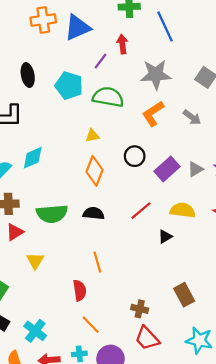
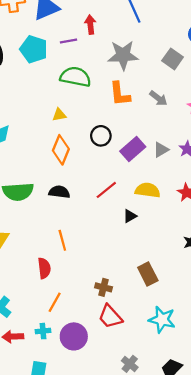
purple line: (101, 61) -> (69, 41), turned 42
cyan pentagon: (69, 86) -> (34, 49), moved
orange L-shape: (153, 114) -> (120, 94), turned -64
orange line: (91, 325) -> (55, 302), turned 72

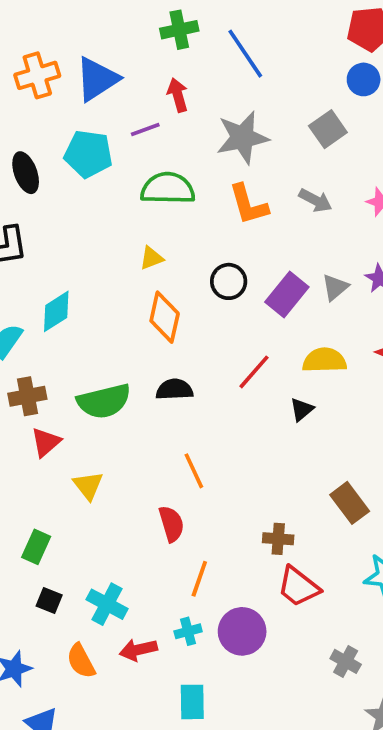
gray square: (173, 59) -> (328, 129), turned 30

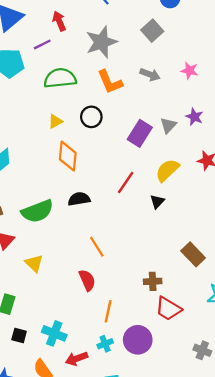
black circle: (229, 281) -> (91, 117), moved
yellow semicircle: (324, 360) -> (167, 170), turned -35

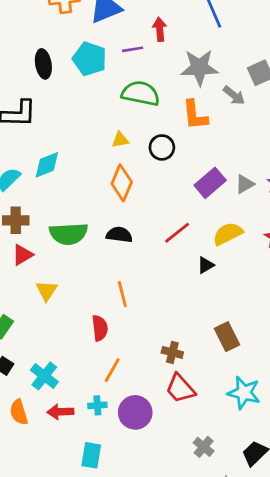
gray arrow: (150, 74) -> (234, 95), moved

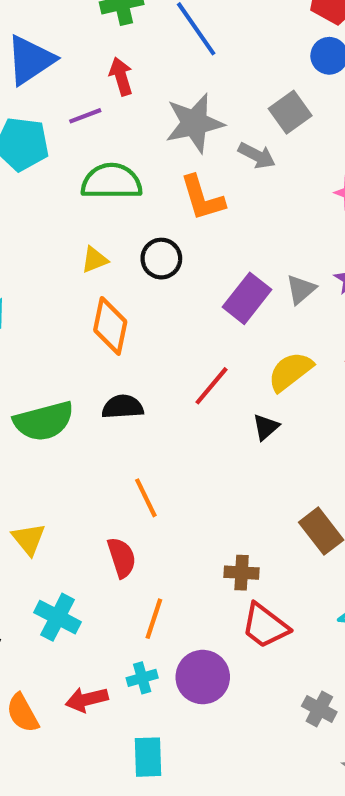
yellow triangle: (47, 291) -> (29, 539), moved
cyan cross: (44, 376) -> (58, 617), moved

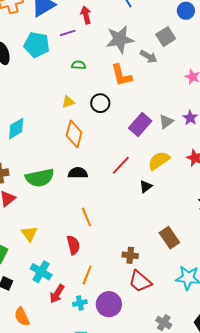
green semicircle: (112, 181) -> (79, 65), size x0.5
red arrow: (87, 699) -> (57, 294), moved, turned -48

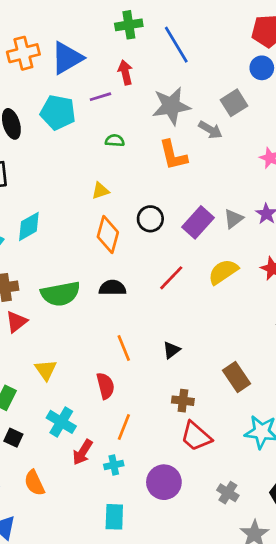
black circle: (100, 103) -> (150, 219), moved
black triangle: (146, 186) -> (171, 350), moved
purple circle: (109, 304) -> (164, 482), moved

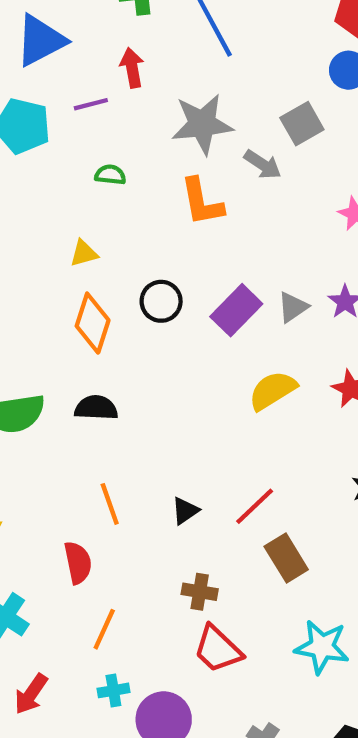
red line: (171, 278) -> (255, 506), moved
red arrow: (83, 452) -> (31, 694), moved
cyan cross: (114, 465) -> (113, 690), moved

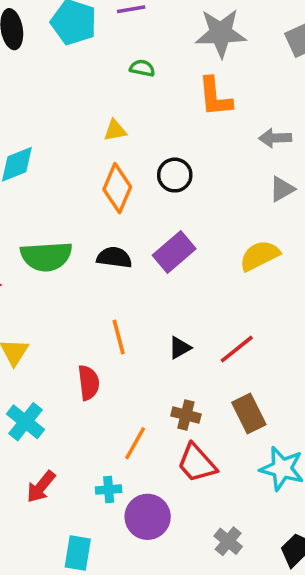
gray arrow: (263, 165) -> (275, 138), moved, turned 140
purple rectangle: (236, 310) -> (174, 252), moved
brown rectangle: (286, 558) -> (249, 414), moved
orange line: (104, 629) -> (135, 443), moved

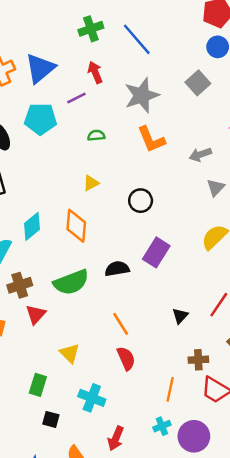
orange diamond: (117, 188) -> (76, 226), moved
orange line: (119, 337) -> (121, 324), moved

